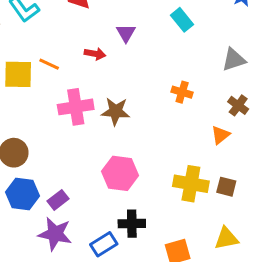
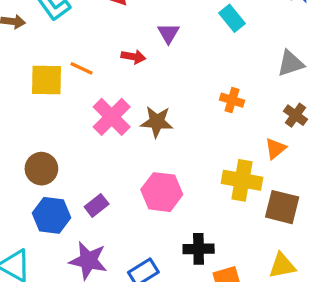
pink cross: (76, 107) -> (112, 117), turned -36
yellow cross: (191, 184) -> (242, 180), moved
brown square: (226, 187) -> (282, 207), size x1.5
purple rectangle: (58, 200) -> (97, 205), moved
black cross: (132, 224) -> (199, 249), moved

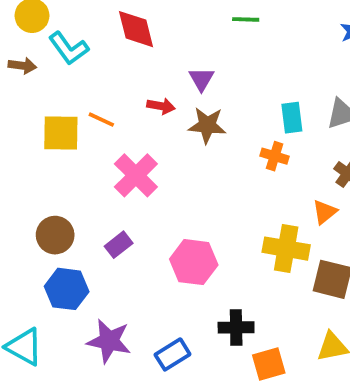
cyan rectangle: (232, 18) -> (292, 118), moved, turned 32
brown star: (157, 122) -> (207, 125), moved
purple rectangle: (97, 205) -> (119, 245), moved

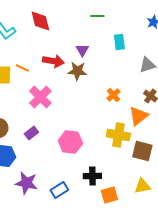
purple triangle: (201, 79) -> (82, 50), moved
red arrow: (161, 106) -> (53, 61), size x1.5
cyan rectangle: (292, 118) -> (119, 42), moved
orange cross: (275, 156) -> (113, 95), moved, turned 32
orange triangle: (325, 212) -> (138, 116), size x1.5

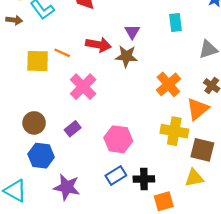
orange cross: (113, 95) -> (168, 84), size x1.5
yellow triangle: (142, 186) -> (194, 178), moved
blue rectangle: (59, 190) -> (116, 176), moved

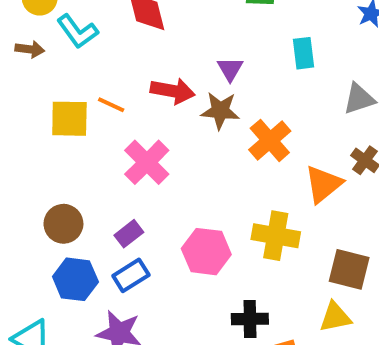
orange cross: (168, 84) -> (270, 140), moved
orange triangle: (198, 109) -> (323, 184), moved
yellow cross: (174, 131) -> (276, 236), moved
blue rectangle: (116, 176) -> (131, 275), moved

